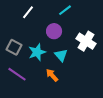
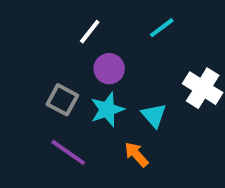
purple circle: (54, 31) -> (109, 69), moved

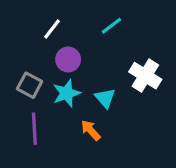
purple line: (68, 152) -> (34, 129), turned 52

